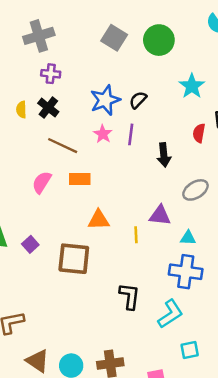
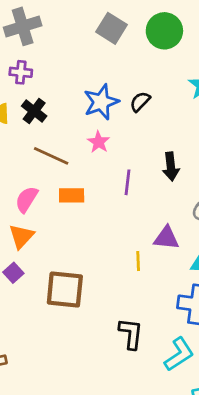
purple cross: (51, 74) -> (21, 72), moved
purple line: (131, 134) -> (127, 182), moved
orange triangle: (99, 220) -> (21, 236), moved, turned -45

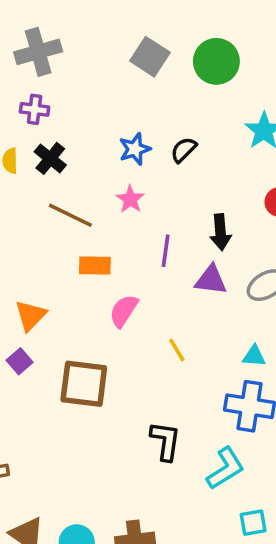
blue star: (101, 102) -> (135, 149), size x0.7
pink semicircle: (27, 199) -> (124, 311), moved
purple triangle: (166, 238) -> (211, 280), moved
yellow line: (138, 261) -> (177, 350), turned -30

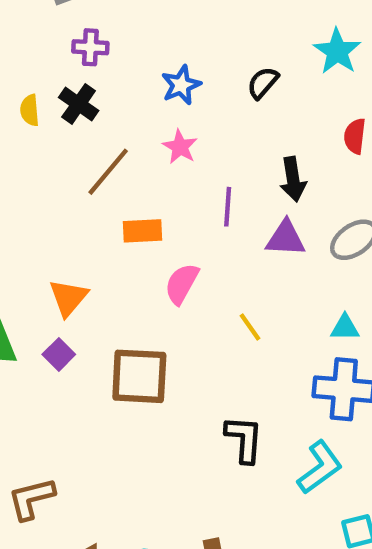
purple cross: (35, 109) -> (90, 47), moved
black semicircle: (184, 150) -> (263, 83), moved
brown line: (70, 215) -> (108, 172), turned -72

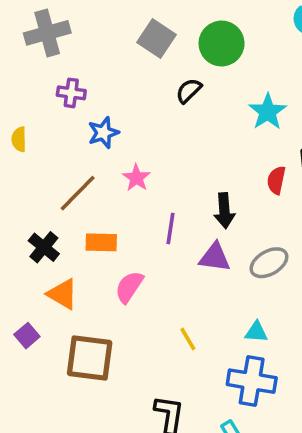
black semicircle: (263, 83) -> (189, 91), moved
blue star: (181, 85) -> (103, 133), moved
black cross: (79, 104) -> (44, 247), moved
orange triangle: (68, 298) -> (63, 294), moved, turned -44
yellow line: (250, 327) -> (188, 339), moved

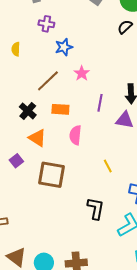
black semicircle: (189, 91) -> (125, 27), moved
pink semicircle: (129, 287) -> (75, 135), turned -30

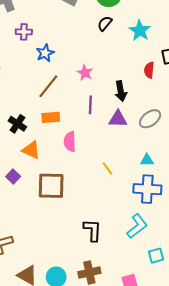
pink star: (82, 73) -> (85, 73), moved
brown line: (48, 81) -> (48, 86), moved
black L-shape: (96, 208) -> (92, 230), moved

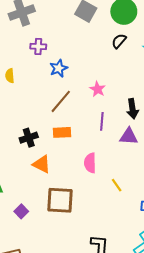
black cross: (17, 124) -> (29, 138), turned 36
pink semicircle: (70, 142) -> (90, 163), moved
purple square: (13, 176) -> (21, 211), moved

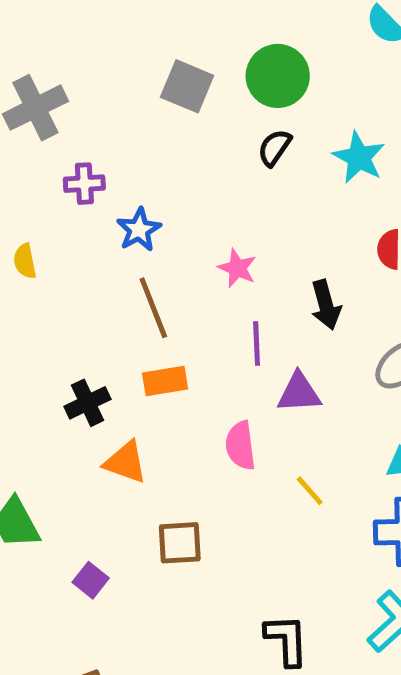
brown line: (61, 101) -> (153, 308), turned -55
purple triangle: (129, 136) -> (299, 393), moved
brown square: (60, 200) -> (180, 543), size x0.7

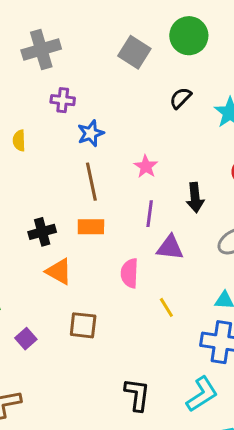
green circle: (278, 76) -> (189, 36), moved

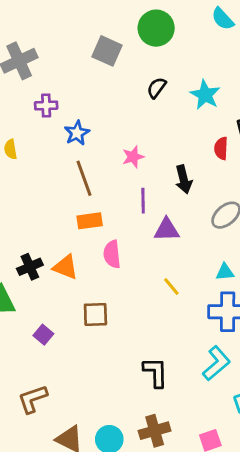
pink star: (146, 167) -> (133, 157), turned 30
black cross: (42, 232) -> (30, 267), moved
pink semicircle: (129, 273) -> (112, 254), moved

